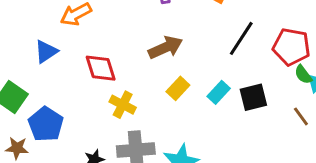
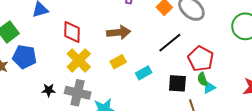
black square: (253, 97) -> (177, 83), moved
yellow cross: (123, 105) -> (79, 60), size x1.4
blue pentagon: (46, 124) -> (25, 57), turned 30

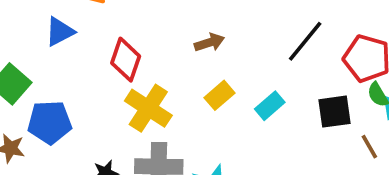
red diamond: (72, 32) -> (126, 60), turned 30
brown arrow: (119, 32) -> (209, 42), size x0.7

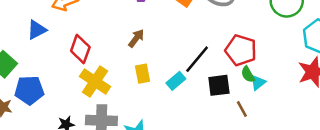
black line: (305, 41) -> (197, 59), moved
brown arrow: (209, 42) -> (136, 38), turned -36
yellow rectangle: (219, 95) -> (143, 74), turned -60

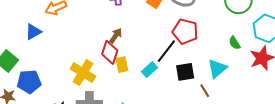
red diamond: (80, 49) -> (110, 52), moved
red pentagon: (241, 50) -> (185, 31), moved
green semicircle: (248, 74) -> (235, 43), moved
cyan triangle: (258, 83) -> (217, 69), size x1.5

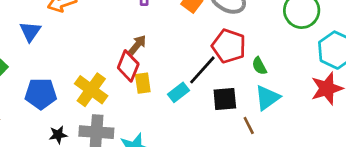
blue triangle: (33, 32) -> (30, 32), turned -30
green semicircle: (235, 43) -> (259, 66), moved
blue pentagon: (29, 82) -> (41, 94), moved

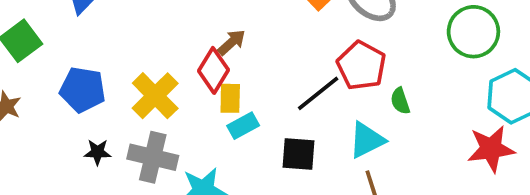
cyan rectangle: (179, 92) -> (243, 126), moved
cyan triangle: (267, 98) -> (367, 140), moved
black square: (225, 99) -> (299, 154), moved

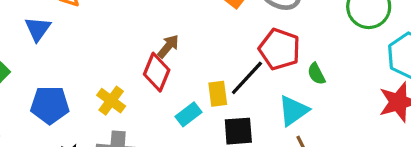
yellow cross: (155, 96) -> (111, 101), size x0.7
yellow rectangle: (230, 98) -> (218, 94), moved

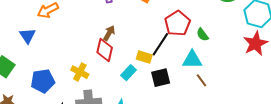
red pentagon: (279, 49) -> (177, 23), turned 30
yellow rectangle: (218, 94) -> (144, 57), turned -56
cyan triangle: (293, 111) -> (192, 60), turned 45

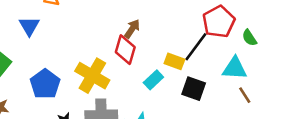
yellow cross: (80, 72) -> (92, 76), size x1.5
black square: (161, 78) -> (194, 89), turned 30
blue pentagon: (43, 81) -> (45, 84), turned -30

